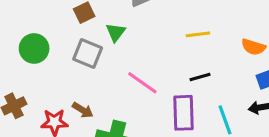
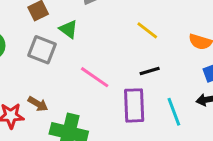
green triangle: (116, 32) -> (68, 29), turned -30
yellow line: (198, 34) -> (147, 30), turned 45

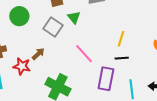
yellow line: (147, 30) -> (121, 39), moved, turned 56
brown arrow: (38, 104) -> (38, 54), moved, turned -88

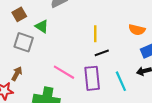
pink line: (84, 54) -> (64, 72), moved

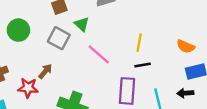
pink line: (64, 72) -> (99, 54), moved

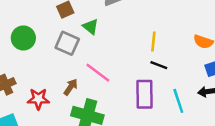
pink line: (99, 54) -> (98, 73), moved
black line: (143, 65) -> (159, 65), turned 35
brown arrow: (45, 71) -> (71, 87), moved

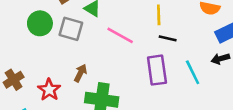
green circle: (23, 38) -> (40, 23), moved
pink line: (98, 73) -> (120, 35), moved
red star: (38, 99) -> (49, 90), turned -30

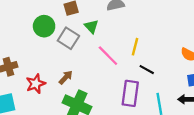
yellow line: (159, 15) -> (135, 47), moved

